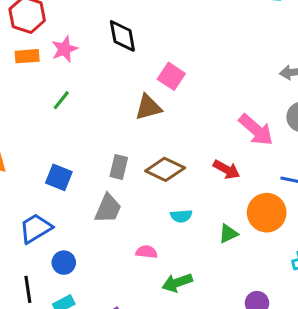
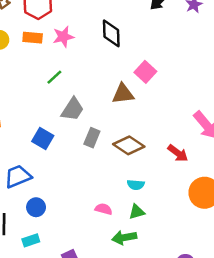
gray trapezoid: (108, 208) -> (73, 109), moved
green triangle: (228, 234) -> (137, 212), moved

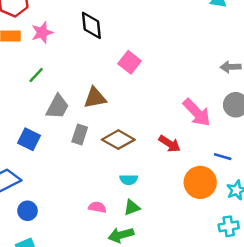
brown triangle: (123, 94) -> (95, 98), moved

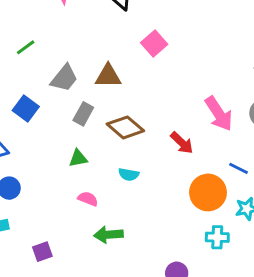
green line: (36, 75) -> (26, 47), moved
green triangle: (132, 207) -> (78, 158), moved
cyan cross: (229, 226) -> (217, 237), moved

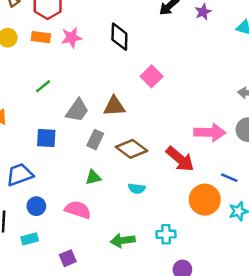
blue square: (26, 108) -> (46, 138), turned -30
pink arrow: (219, 114) -> (210, 132), turned -52
red arrow: (182, 143) -> (180, 159), size x1.4
pink semicircle: (88, 199) -> (78, 210), moved, size x1.5
cyan cross: (217, 237) -> (166, 234), moved

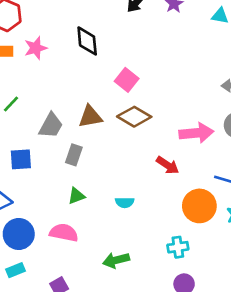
brown diamond: (132, 149) -> (134, 117), moved
red arrow: (180, 159) -> (168, 165), size x0.7
blue circle: (36, 206) -> (19, 234), size x1.5
cyan cross: (166, 234) -> (178, 247), moved

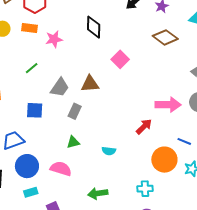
pink star: (36, 48) -> (54, 39), moved
brown diamond: (134, 117) -> (165, 37), moved
red arrow: (168, 165) -> (144, 127), turned -84
cyan rectangle: (16, 270) -> (31, 192), moved

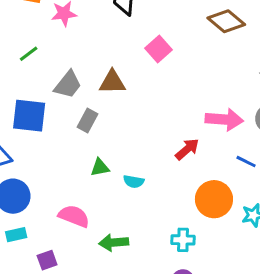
blue square: (35, 110) -> (29, 116), size x1.4
blue line: (184, 141) -> (246, 162), moved
green triangle: (73, 142) -> (100, 167), moved
pink semicircle: (61, 169) -> (74, 216), moved

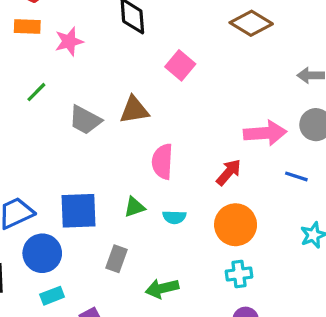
gray trapezoid: (68, 85) -> (85, 120), turned 88
blue square: (29, 116) -> (79, 211), moved
gray rectangle: (87, 121) -> (117, 259), moved
orange circle: (214, 199) -> (236, 225), moved
pink semicircle: (74, 216) -> (162, 162), moved, turned -100

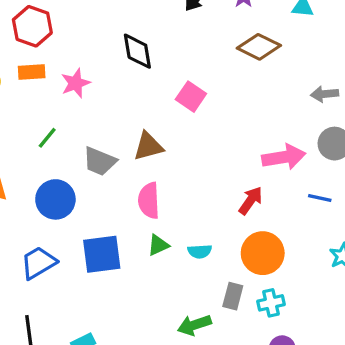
pink semicircle: (162, 162) -> (149, 201), moved
blue circle: (42, 253) -> (55, 199), moved
gray rectangle: (117, 259) -> (233, 296), moved

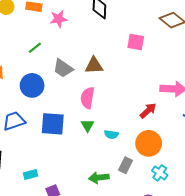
pink square: (191, 97) -> (136, 42), moved, turned -36
green triangle: (158, 245) -> (87, 125), turned -48
cyan cross: (271, 303) -> (160, 173), moved, turned 35

